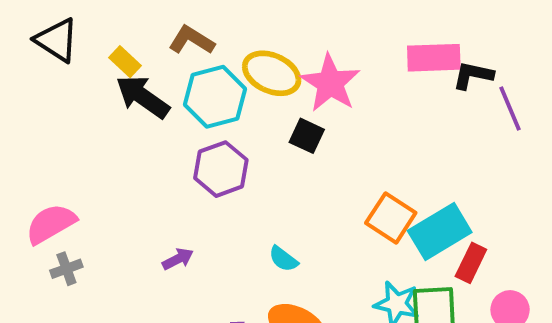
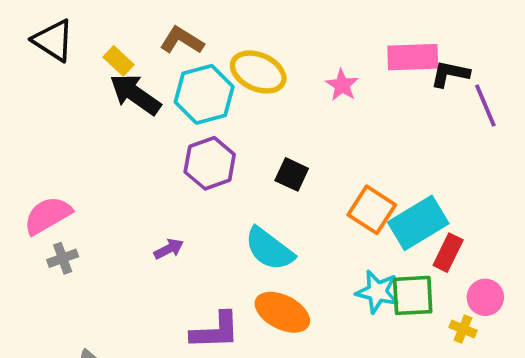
pink star: (330, 83) -> (342, 85), moved, size x0.6
black square: (307, 136) -> (292, 174), moved
cyan semicircle: (283, 259) -> (269, 249), size x1.8

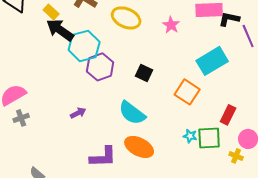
cyan hexagon: (204, 94) -> (84, 46), moved
cyan rectangle: (418, 223) -> (212, 61), moved
cyan star: (377, 292) -> (190, 136), size x0.6

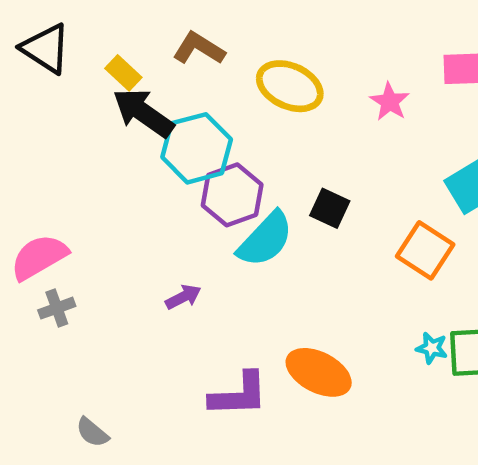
cyan semicircle: (132, 113) -> (265, 239), moved, turned -84

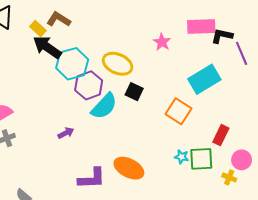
brown L-shape: (199, 48) -> (59, 19), moved
yellow ellipse: (290, 86) -> (118, 64), moved

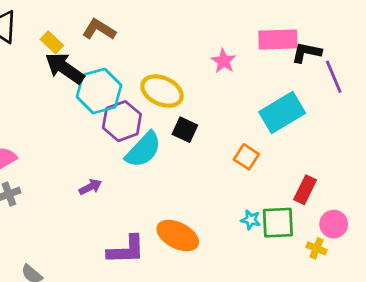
brown L-shape: (59, 19) -> (99, 30), moved
orange square: (179, 111) -> (246, 157), size x0.7

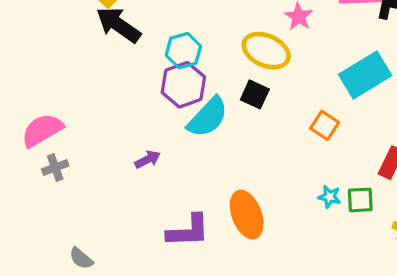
cyan hexagon: (99, 91) -> (183, 51), moved, size x0.7
yellow ellipse: (162, 91) -> (266, 51), moved
green square: (278, 223) -> (360, 200), size x0.7
orange ellipse: (178, 236) -> (247, 215), turned 42

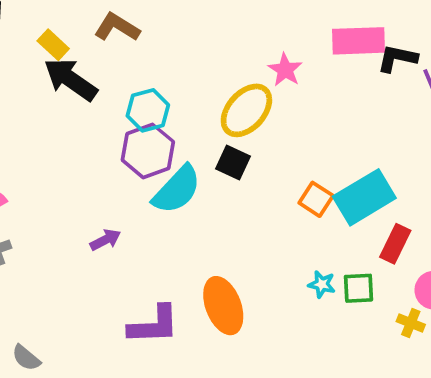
yellow ellipse: (266, 51) -> (246, 110), turned -72
cyan rectangle: (365, 75) -> (364, 197), moved

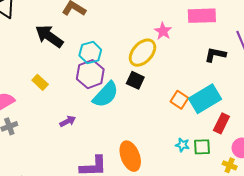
yellow rectangle: (53, 45) -> (40, 82), moved
black L-shape: (397, 58) -> (215, 55), moved

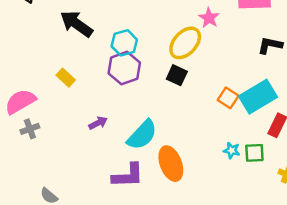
cyan semicircle: (106, 95) -> (142, 135), moved

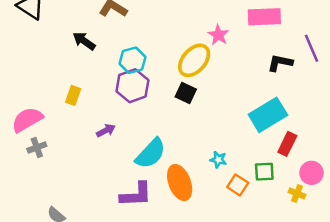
black arrow: (76, 24) -> (84, 41), size x0.7
yellow rectangle: (66, 78) -> (73, 95), turned 66
orange square: (228, 98) -> (238, 185), moved
purple arrow: (98, 123) -> (106, 131), moved
cyan star: (232, 150) -> (218, 160), moved

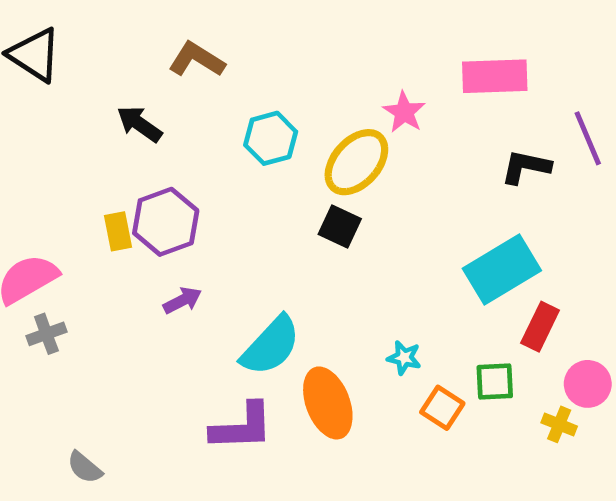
cyan hexagon: (132, 60) -> (271, 138), moved
purple hexagon: (132, 86) -> (166, 222), moved
yellow rectangle: (73, 95) -> (118, 231), turned -30

